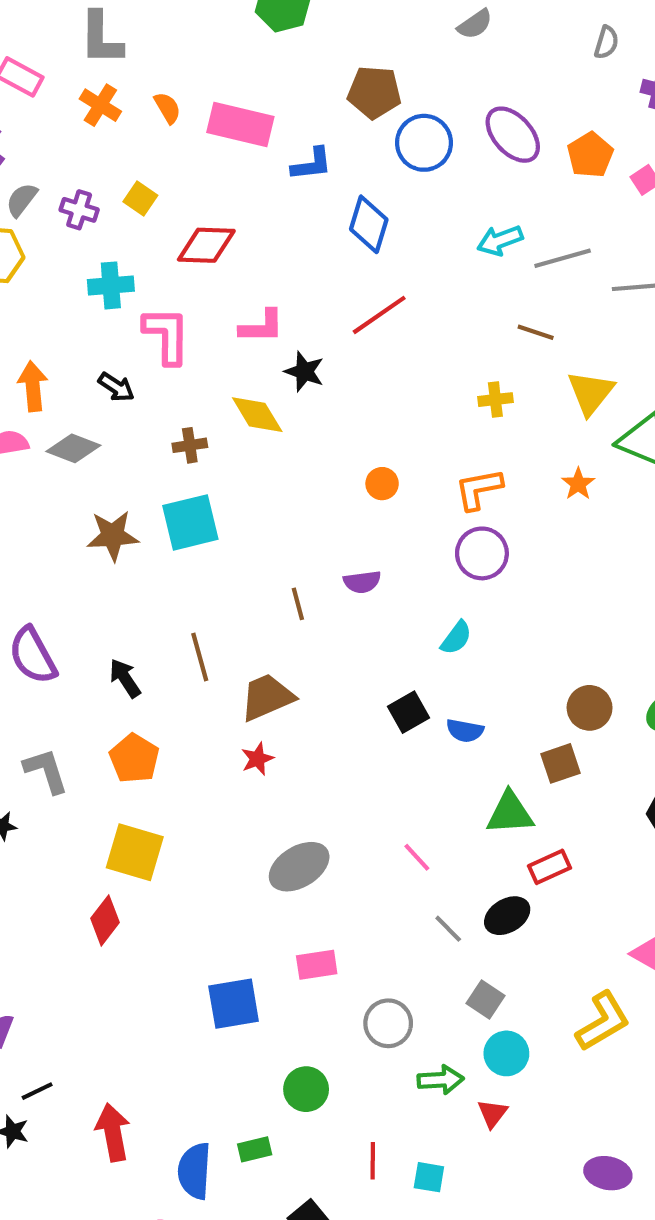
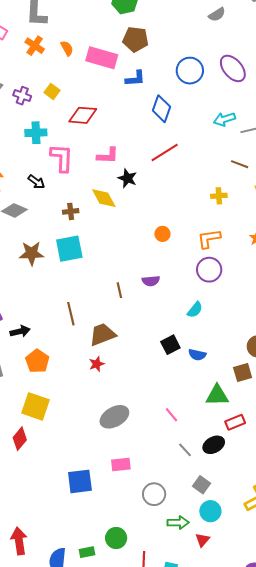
brown pentagon: (374, 92) -> (135, 39), moved
black arrow: (125, 678) -> (20, 331), moved, turned 108
green circle: (306, 1089) -> (116, 538), moved

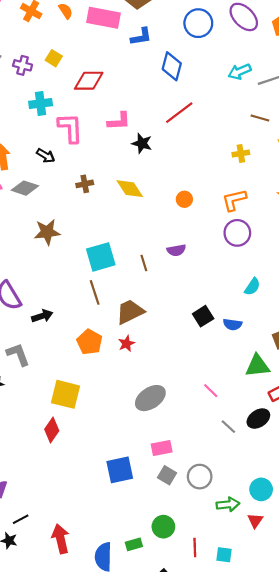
yellow diamond: (104, 198) -> (130, 189), moved
cyan square: (69, 249) -> (101, 257), moved
cyan semicircle: (195, 310) -> (252, 287), moved
orange pentagon: (37, 361) -> (90, 342), moved
gray square: (202, 485) -> (167, 475), moved

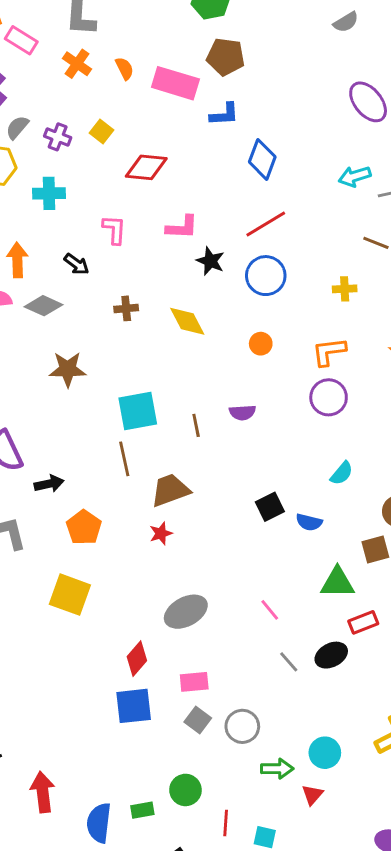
blue circle: (198, 23) -> (266, 276), moved
cyan cross: (41, 103) -> (49, 193), moved
pink L-shape: (70, 128) -> (114, 230), size x0.7
orange pentagon: (90, 342) -> (84, 527), moved
red diamond: (52, 430) -> (137, 659), moved

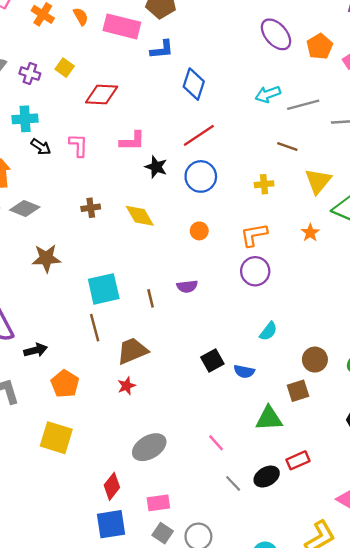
black arrow: (77, 264) -> (41, 147), moved
red rectangle: (363, 622) -> (298, 460), moved

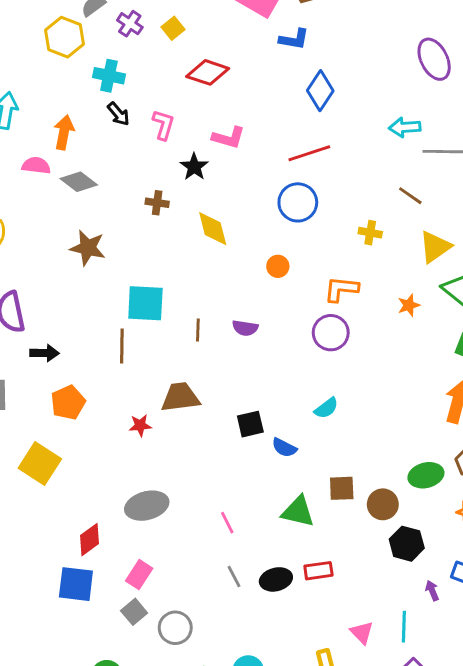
black star: (156, 167) -> (194, 167), moved
brown trapezoid: (132, 351) -> (180, 397), moved
brown circle: (315, 360) -> (383, 504), moved
pink rectangle: (158, 503) -> (139, 575), turned -65

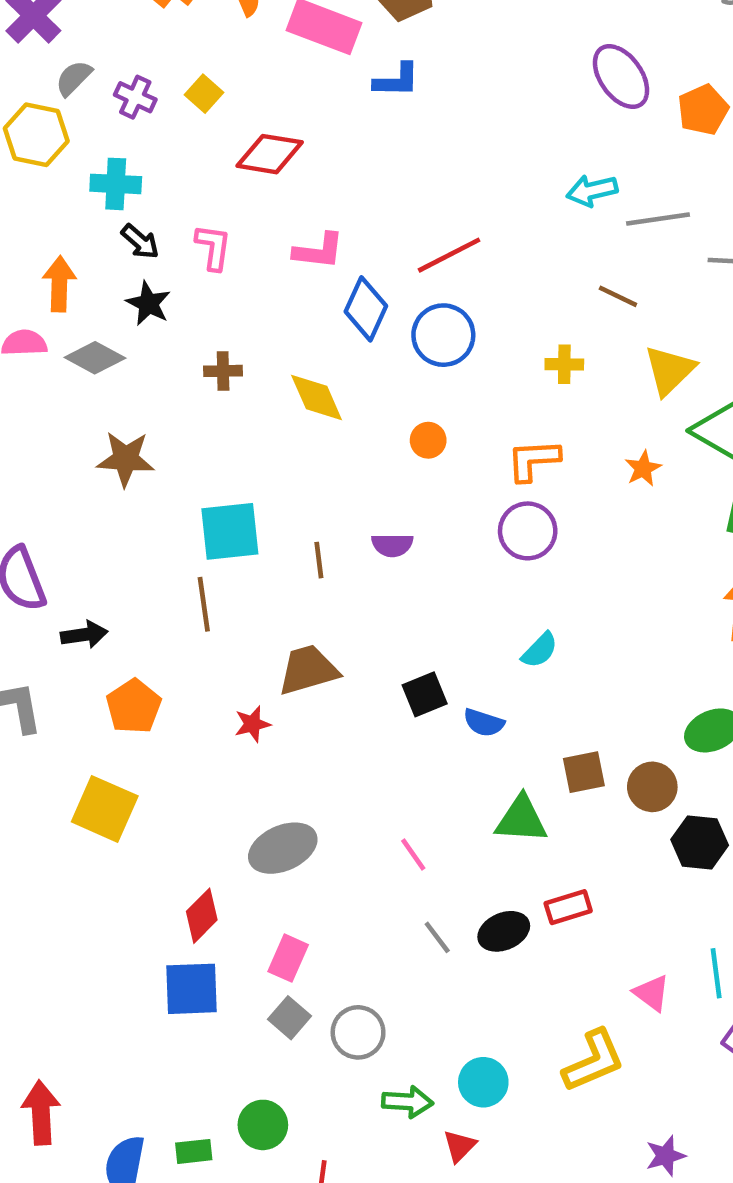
blue diamond: (320, 91) -> (366, 309), moved
black star: (194, 167) -> (148, 304), moved

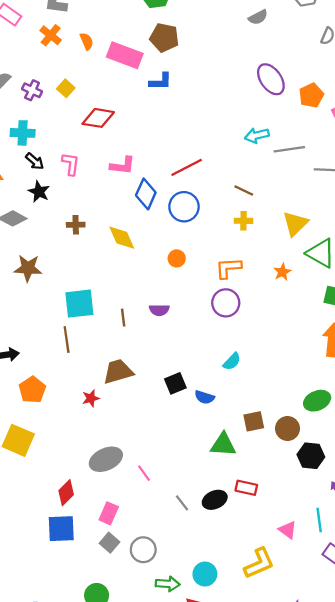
brown line: (618, 296) -> (244, 190), moved
pink line: (413, 855) -> (144, 473), moved
red rectangle: (568, 907) -> (246, 488), turned 30

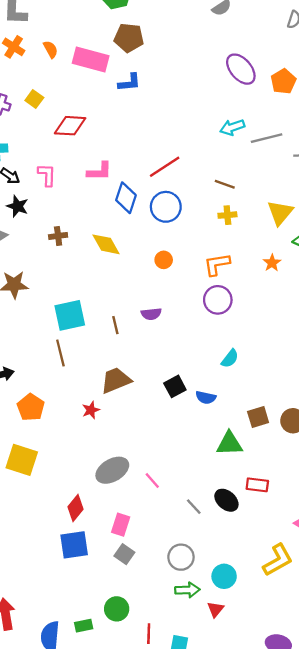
black ellipse: (215, 500) -> (226, 500), turned 70
gray circle: (143, 550) -> (181, 557), moved

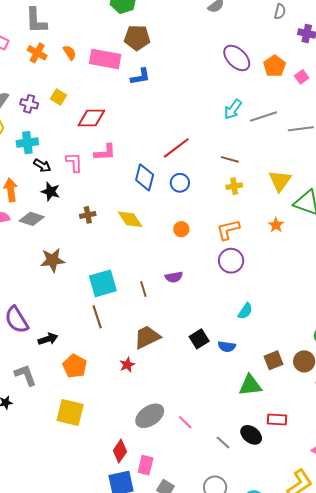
cyan arrow: (232, 127) -> (233, 109), turned -30
pink L-shape: (99, 171) -> (105, 152), moved
blue circle: (166, 207) -> (180, 183), size x0.7
pink rectangle: (121, 525) -> (146, 465), moved

